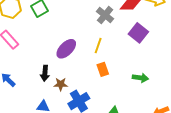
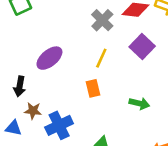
yellow line: (98, 46) -> (101, 58), moved
brown star: (61, 84) -> (33, 111), moved

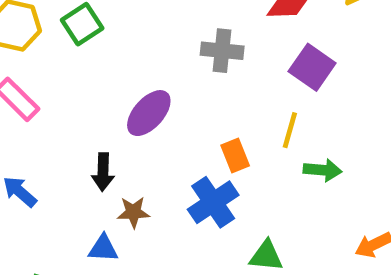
gray cross: (102, 20) -> (222, 51), moved, turned -30
yellow line: (101, 58) -> (290, 130), moved
blue cross: (59, 125) -> (213, 202), moved

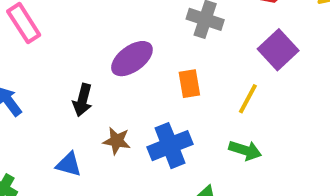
orange rectangle: (235, 156) -> (189, 84), moved
green arrow: (323, 170) -> (245, 150), moved
brown star: (133, 212) -> (117, 141), moved

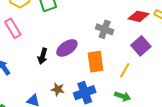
orange rectangle: (189, 84) -> (96, 62), size x1.5
black arrow: (83, 100) -> (43, 56), moved

